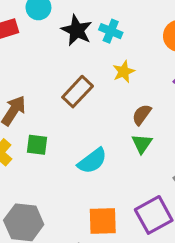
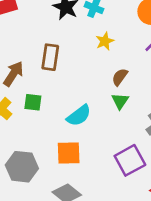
brown rectangle: (78, 92) -> (50, 57), moved, turned -35
orange square: (103, 221) -> (69, 153), moved

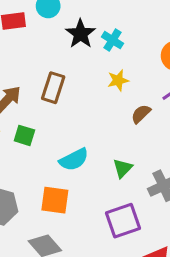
brown semicircle: (120, 77) -> (141, 114), moved
green triangle: (120, 101) -> (123, 168), moved

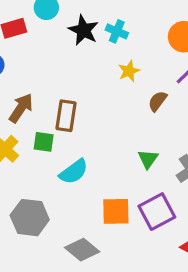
brown rectangle: (53, 88) -> (66, 116), moved
cyan semicircle: (74, 160) -> (74, 172), moved
orange square: (55, 200) -> (116, 211), moved

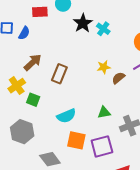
yellow star: (129, 71) -> (104, 67), moved
green square: (44, 142) -> (33, 100), moved
green triangle: (148, 159) -> (104, 112), turned 32
cyan semicircle: (74, 172) -> (66, 116), moved

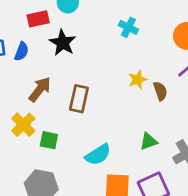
black star: (83, 23) -> (63, 43), moved
brown semicircle: (118, 78) -> (160, 91), turned 120

